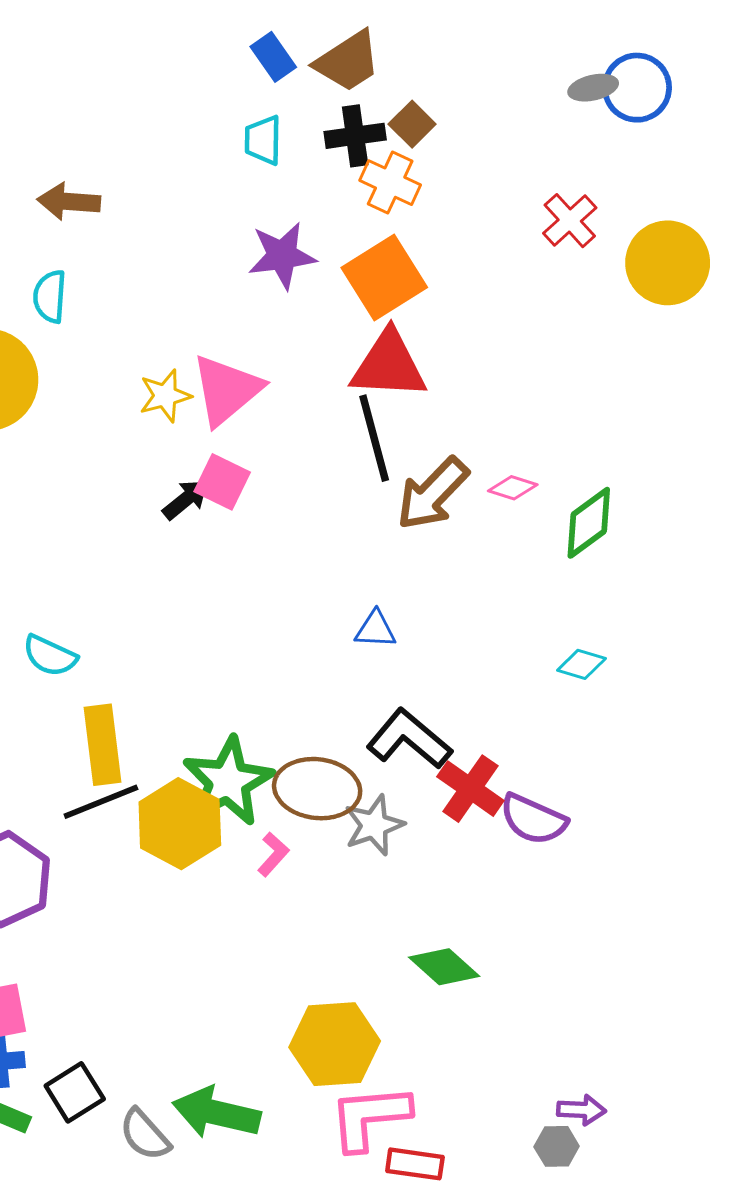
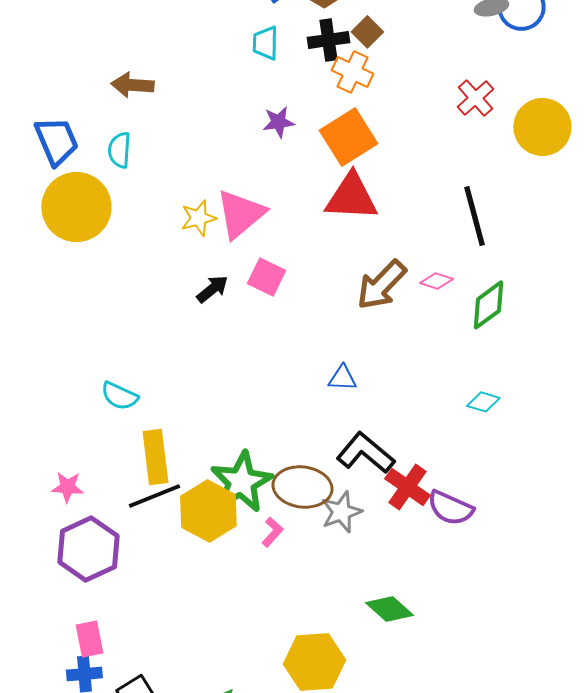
purple star: (282, 256) -> (278, 122), size x0.7
black line: (374, 438) -> (474, 216), moved
pink square: (222, 482) -> (266, 277), moved

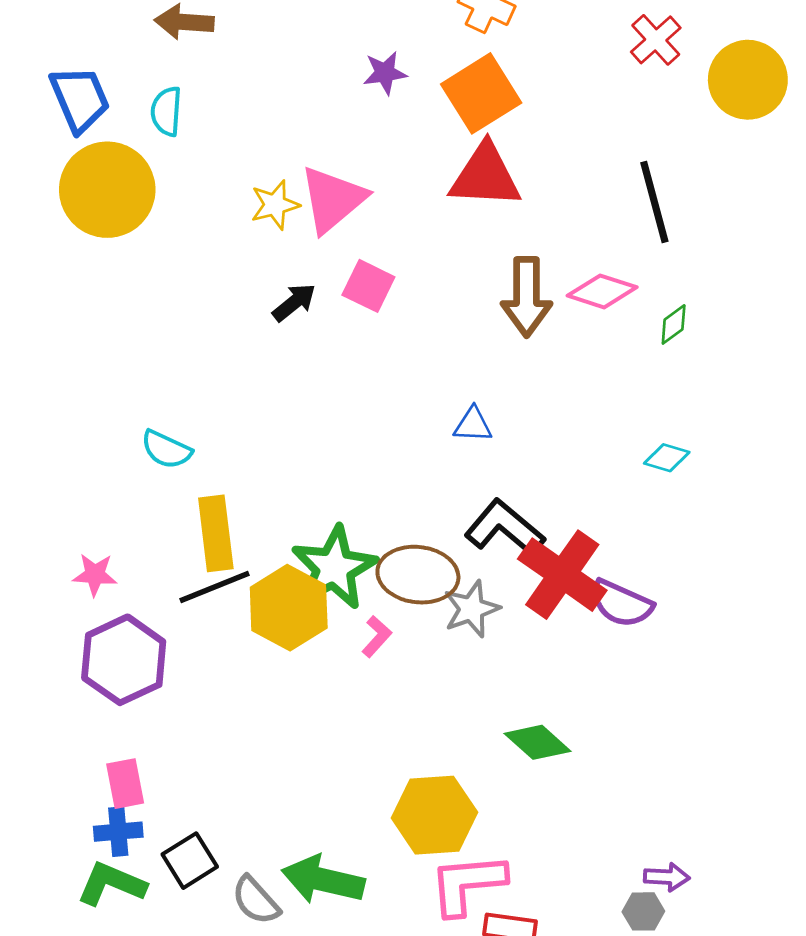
pink diamond: (436, 281) -> (602, 291), size x1.5
brown arrow: (381, 285) -> (527, 297), turned -44
green diamond: (488, 305) -> (674, 324), size x0.6
red cross: (407, 487) -> (562, 575), size x1.4

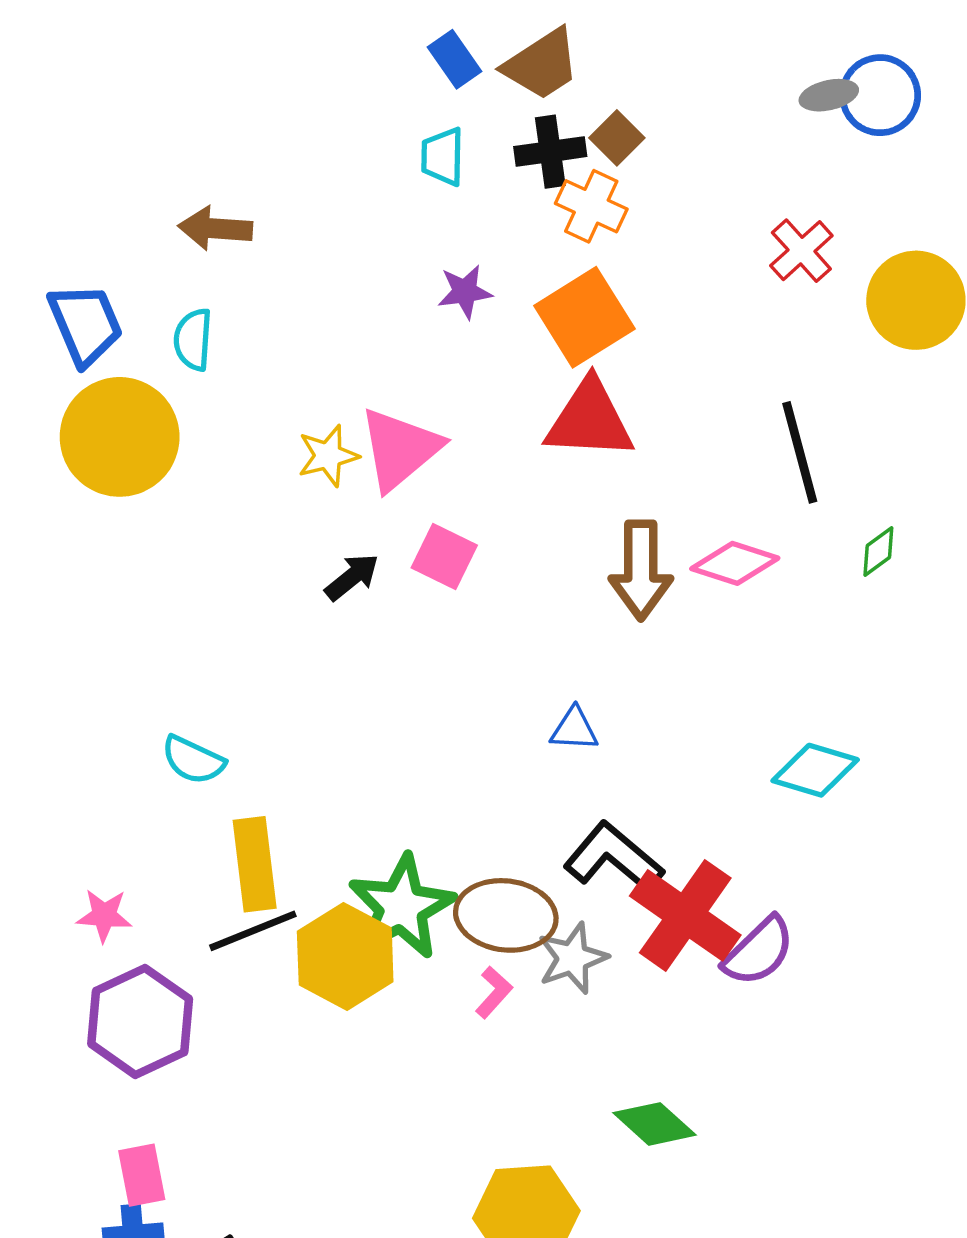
green diamond: (674, 324) -> (878, 551), moved
cyan diamond: (667, 458) -> (815, 770), size x1.5
purple semicircle: (621, 603) -> (759, 951), turned -68
pink L-shape: (377, 636) -> (494, 992), moved

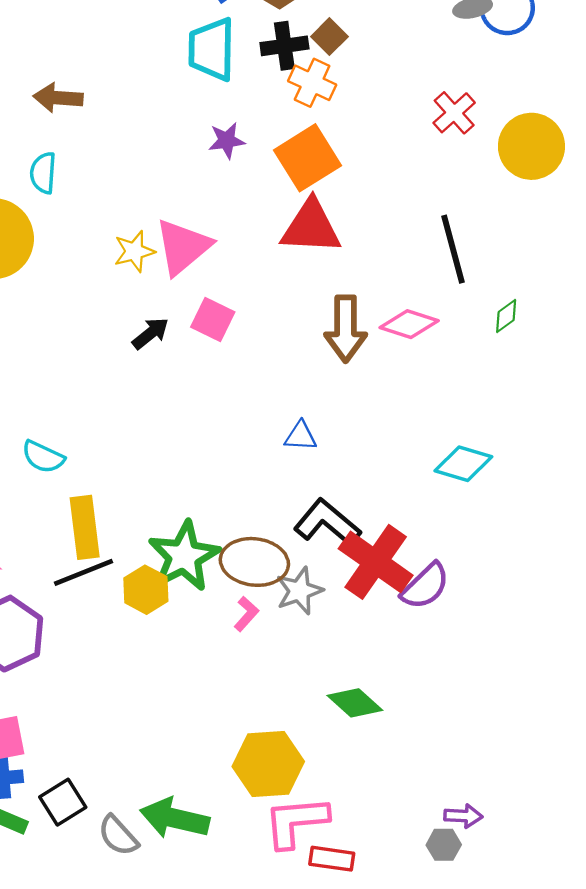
cyan trapezoid: (443, 157) -> (212, 49), size x1.6
yellow hexagon: (345, 956) -> (146, 590), size x0.7

